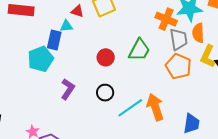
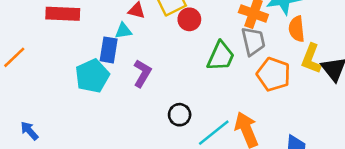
gray trapezoid: (179, 39) -> (253, 41), moved
red circle: (106, 57) -> (189, 19), moved
purple L-shape: (68, 89) -> (142, 73), moved

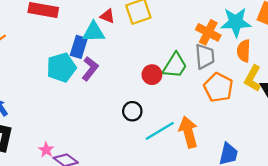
red circle: (189, 19) -> (152, 75), moved
cyan triangle: (123, 31) -> (94, 32), size x1.5
purple L-shape: (142, 73) -> (90, 69), moved

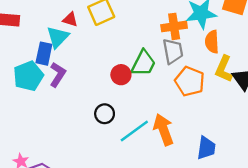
cyan triangle: (94, 32) -> (58, 37), turned -40
orange cross: (208, 32) -> (174, 26), turned -30

